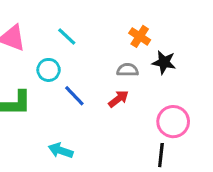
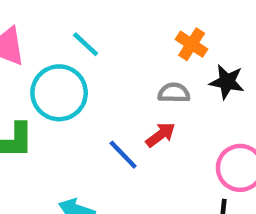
cyan circle: (49, 70) -> (59, 93), size x1.6
blue line: (74, 96) -> (123, 155), moved

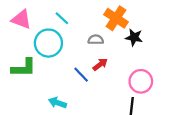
orange cross: (192, 44) -> (116, 18), size x1.5
gray semicircle: (174, 93) -> (96, 40), moved

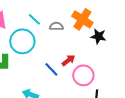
gray semicircle: (96, 40) -> (56, 26), moved
pink circle: (141, 81) -> (83, 75), moved

